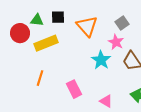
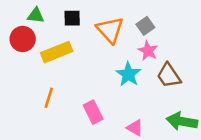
green triangle: (37, 20) -> (36, 15), moved
gray square: (122, 23) -> (145, 26), moved

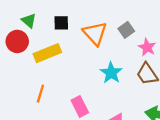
green triangle: (36, 15) -> (29, 21), turned 35
pink star: (148, 51) -> (147, 47), moved

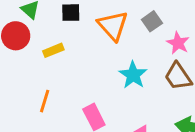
yellow rectangle: (47, 53) -> (53, 50), size x0.6

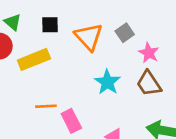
yellow rectangle: (53, 50) -> (34, 59), size x1.6
orange line: (45, 101) -> (46, 106), moved, turned 70

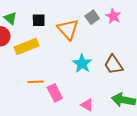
gray square: (125, 33) -> (92, 17), moved
pink star: (149, 53) -> (113, 16), moved

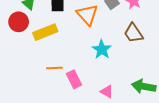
brown trapezoid: (113, 65) -> (133, 33), moved

